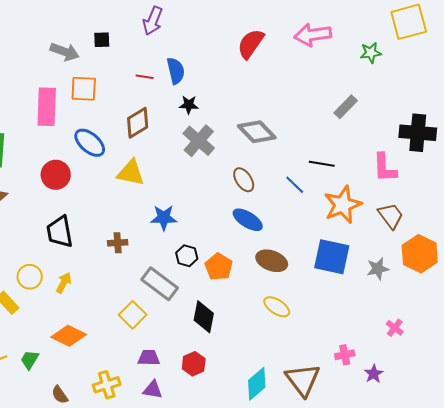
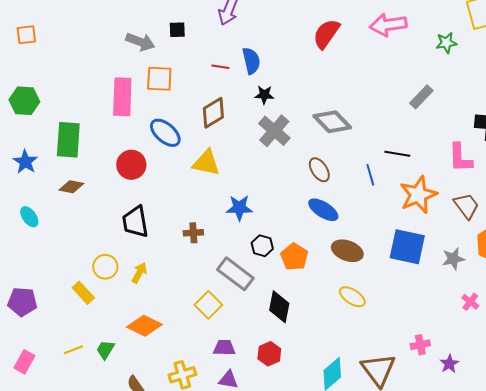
blue line: (295, 185) -> (370, 175), turned 30
pink cross: (395, 328) -> (470, 302), moved

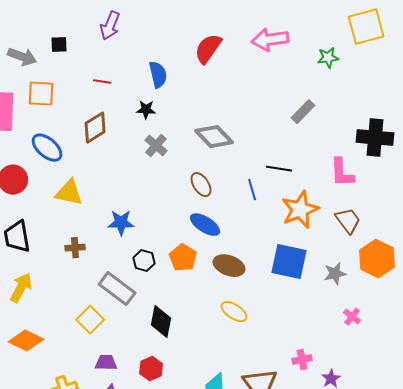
blue semicircle: (251, 61) -> (158, 75), moved
gray cross: (274, 131) -> (156, 146), size x0.7
yellow triangle: (206, 163) -> (69, 193), moved
orange pentagon: (294, 257) -> (183, 258), moved
yellow arrow: (139, 273) -> (21, 288), size x1.4

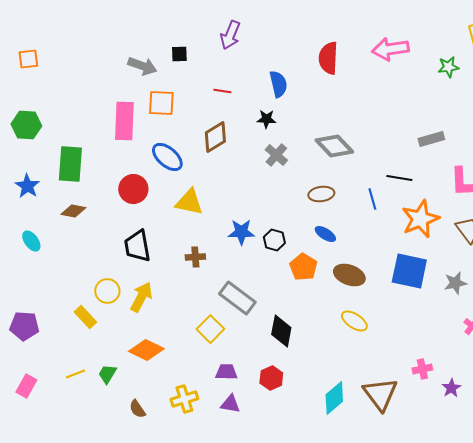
red semicircle: (208, 49) -> (328, 58), turned -32
gray rectangle: (303, 112) -> (431, 139), moved, turned 30
brown ellipse: (201, 185) -> (321, 194), turned -65
blue ellipse: (205, 225) -> (325, 234), size x0.7
black hexagon: (144, 261) -> (274, 240), moved

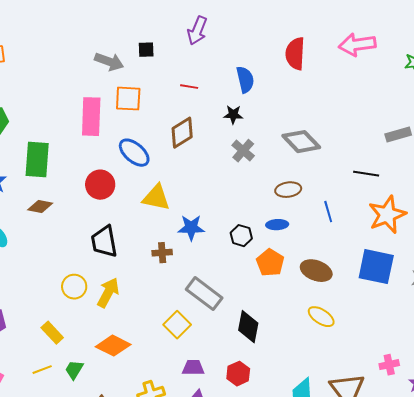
blue line: (372, 199) -> (328, 212), moved
blue star: (241, 232) -> (191, 228), moved
blue ellipse: (325, 234) -> (277, 225), moved, turned -35
yellow rectangle: (85, 317) -> (52, 333), moved

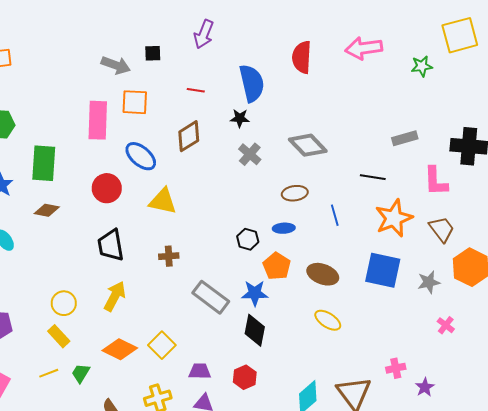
blue semicircle: (245, 80) -> (252, 83), size x1.4
blue star: (191, 228) -> (255, 293), moved
yellow circle: (74, 287) -> (64, 303), moved
yellow square: (177, 325) -> (162, 345), moved

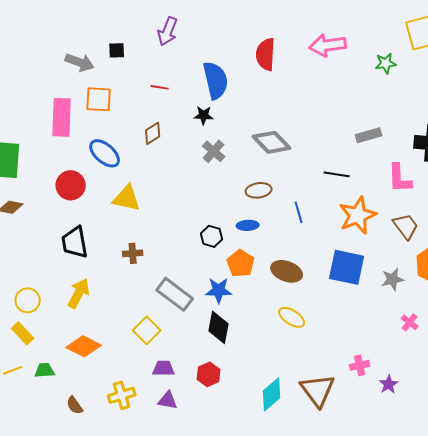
brown diamond: (189, 136) -> (153, 133), size x0.7
yellow square: (162, 345) -> (147, 330), moved
green trapezoid: (81, 373) -> (45, 370), turned 55

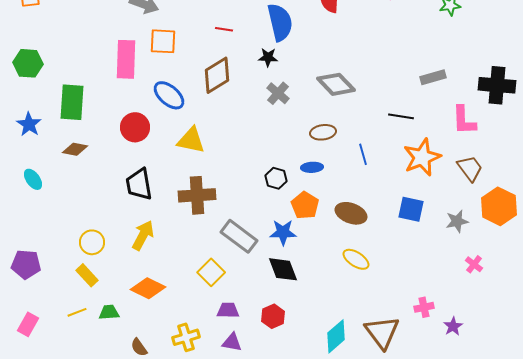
brown diamond: (153, 133) -> (217, 75), size x1.6
brown cross: (133, 253) -> (197, 195), size x1.8
blue square: (347, 267) -> (411, 209), size x0.7
black diamond: (219, 327) -> (283, 269), turned -32

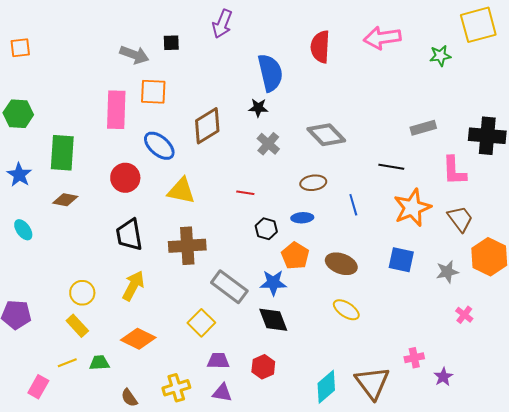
red line: (224, 29) -> (245, 193), moved
pink rectangle: (28, 324) -> (38, 387), moved

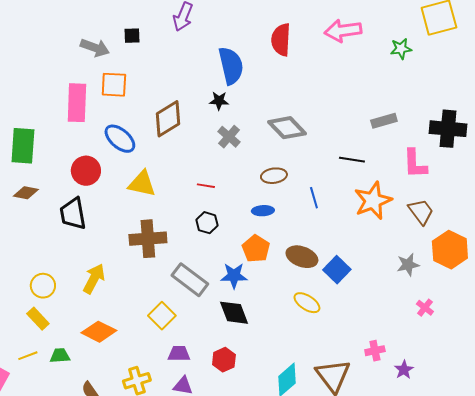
black hexagon: (266, 229) -> (207, 223), moved
black trapezoid: (129, 235) -> (73, 214), moved
blue square: (401, 260) -> (337, 270), moved, turned 32

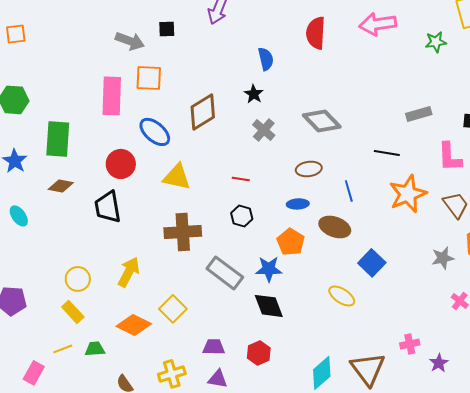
blue semicircle: (231, 66) -> (266, 59), size x0.6
black star: (219, 101) -> (254, 94), turned 30
brown ellipse: (302, 257) -> (335, 227), moved
yellow square: (162, 316) -> (173, 309), moved

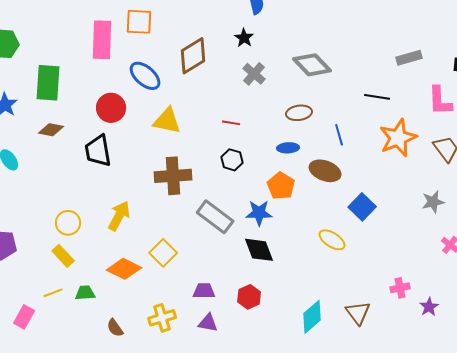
brown triangle: (368, 369) -> (358, 313), size x0.7

